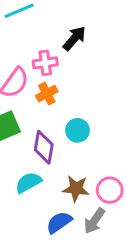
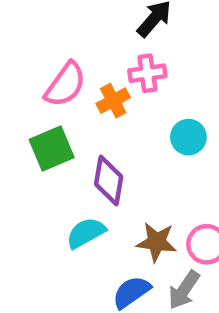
pink cross: (45, 63) -> (147, 73), moved
cyan circle: (77, 130) -> (188, 137), moved

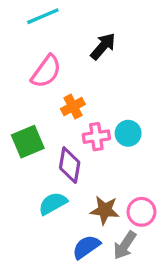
pink cross: (147, 73) -> (96, 137), moved
pink semicircle: (65, 85) -> (46, 71), moved

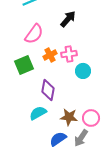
pink cross: (96, 137) -> (69, 54), moved
green square: (28, 142) -> (24, 65), moved

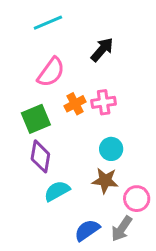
cyan circle: (83, 71) -> (111, 149), moved
purple diamond: (48, 90) -> (40, 156), moved
brown star: (69, 117) -> (105, 181), moved

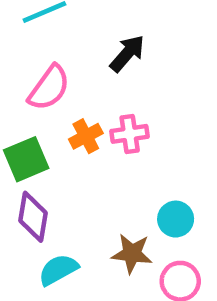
cyan circle: (111, 149) -> (176, 219), moved

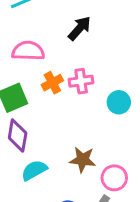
pink semicircle: (49, 88) -> (28, 51), turned -124
cyan circle: (176, 219) -> (119, 102), moved

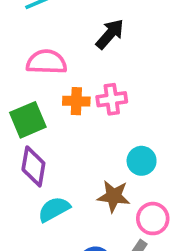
orange cross: (52, 83) -> (76, 101), turned 30
cyan circle: (119, 102) -> (142, 161), moved

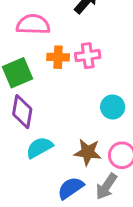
brown star: (114, 196) -> (88, 152), moved

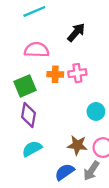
cyan semicircle: (39, 147) -> (32, 149), moved

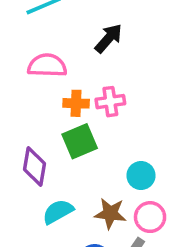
green square: (25, 86) -> (80, 141), moved
cyan circle: (96, 111) -> (141, 176), moved
cyan semicircle: (32, 149) -> (58, 212), moved

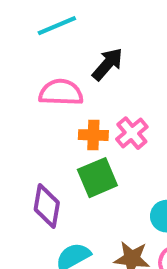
black arrow: (109, 38) -> (108, 64), moved
pink cross: (110, 102) -> (132, 133), turned -32

